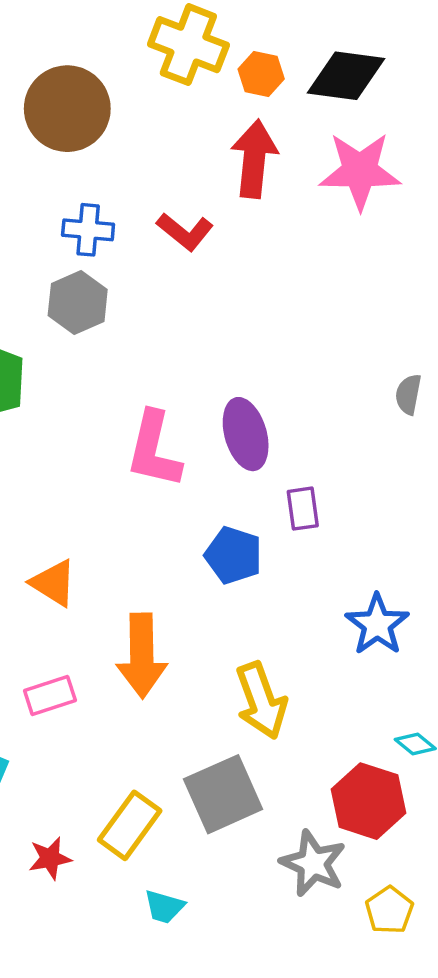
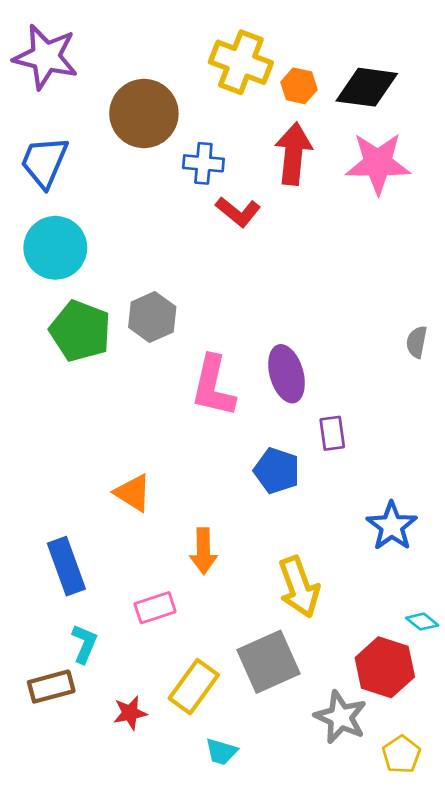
blue cross: (88, 230) -> (203, 163), moved
gray hexagon: (78, 303) -> (152, 317), moved
orange arrow: (142, 656) -> (203, 551), size x0.7
pink rectangle: (50, 695) -> (155, 608), moved

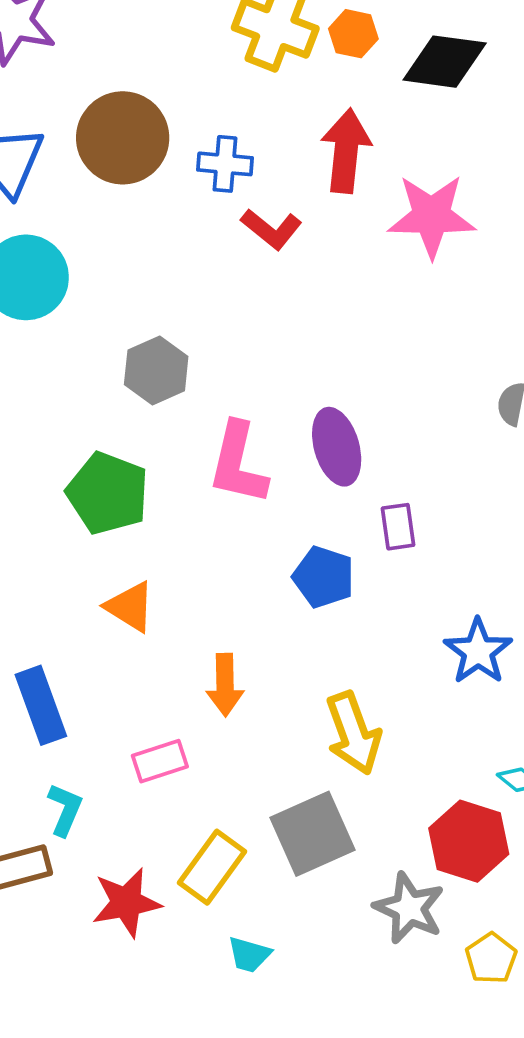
orange hexagon: (299, 86) -> (353, 34), moved
brown circle: (144, 114) -> (123, 138), moved
pink star: (378, 163) -> (432, 216), moved
green pentagon: (80, 331) -> (108, 493), moved
red star: (130, 713) -> (126, 903), size x1.5

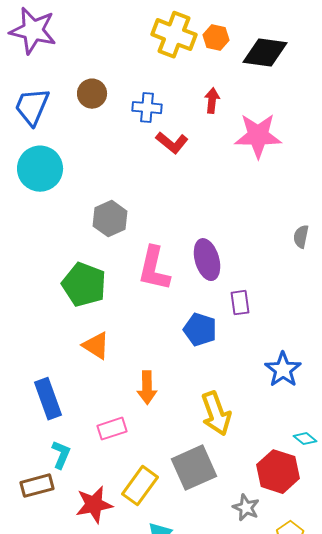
brown circle: (123, 138) -> (92, 94), size x0.6
red arrow: (346, 151) -> (212, 101), size x0.6
gray star: (409, 908) -> (246, 508), size x0.7

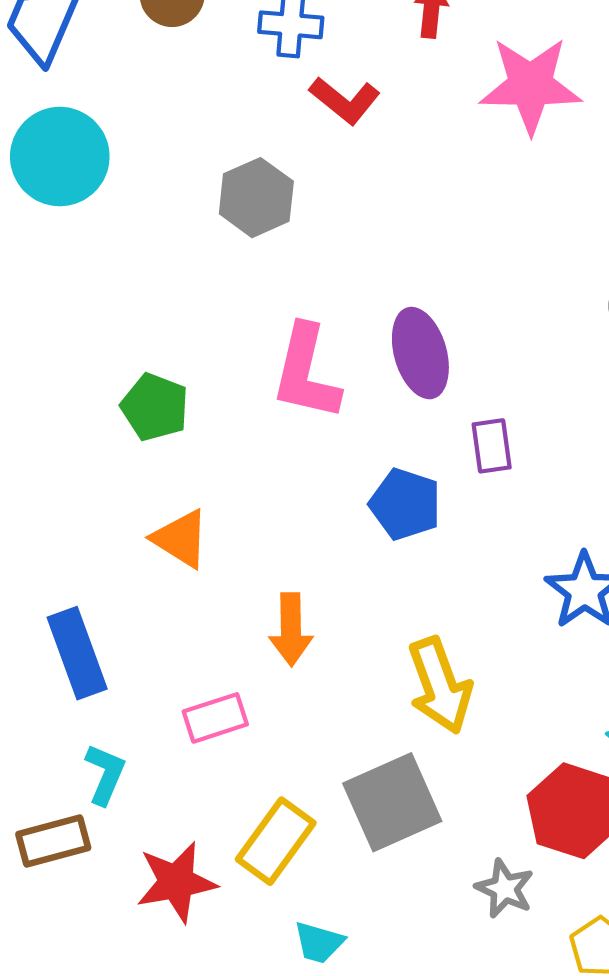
gray hexagon: (110, 219) -> (256, 198), moved
green pentagon: (84, 285) -> (155, 407), size x0.7

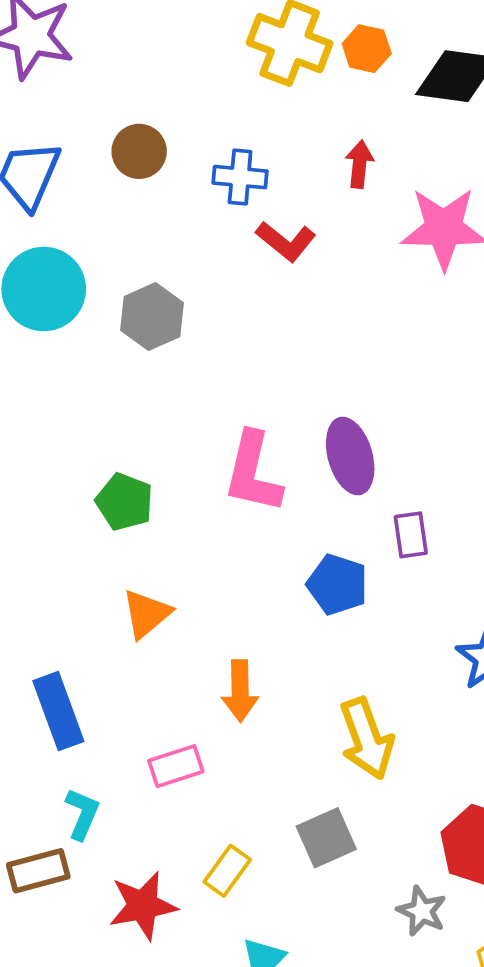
gray hexagon: (256, 198) -> (152, 317), moved
orange triangle: (181, 539) -> (146, 614), turned 48
gray square: (392, 802) -> (326, 838), size x0.7
yellow rectangle: (276, 841) -> (227, 871), size x0.7

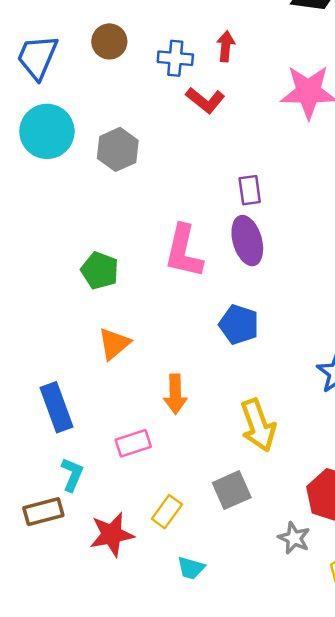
red arrow: (359, 164) -> (226, 46), moved
purple rectangle: (411, 535) -> (250, 190), moved

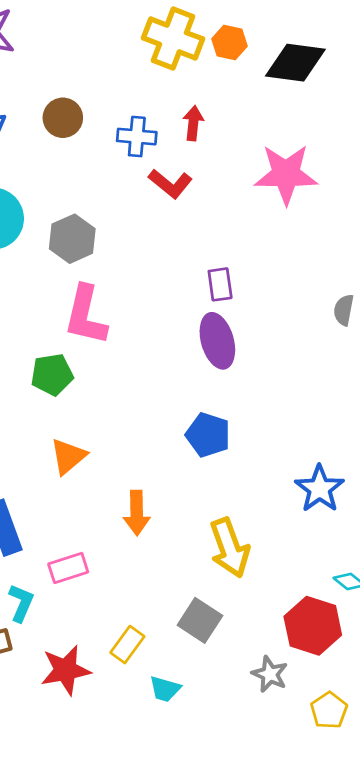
pink L-shape: (184, 251) -> (86, 315), moved
green pentagon: (100, 271) -> (52, 374), turned -30
pink rectangle: (133, 443) -> (68, 568), moved
gray square: (232, 490) -> (200, 620), turned -33
cyan trapezoid: (191, 568) -> (165, 689), moved

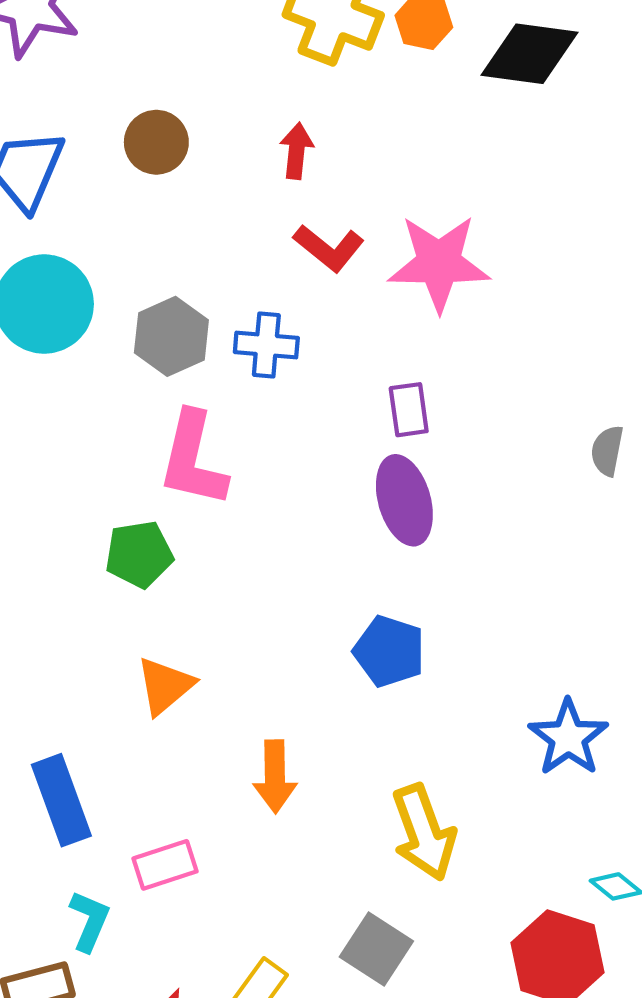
red arrow: (193, 123) -> (297, 151), moved
blue cross: (137, 137) -> (266, 345), moved
pink star: (286, 174) -> (439, 263), moved

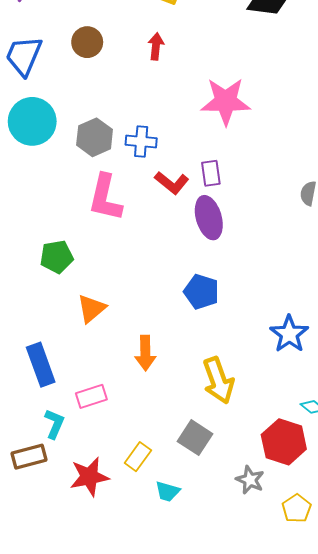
red L-shape: (329, 248) -> (172, 183), moved
green pentagon: (139, 554) -> (57, 257), moved

